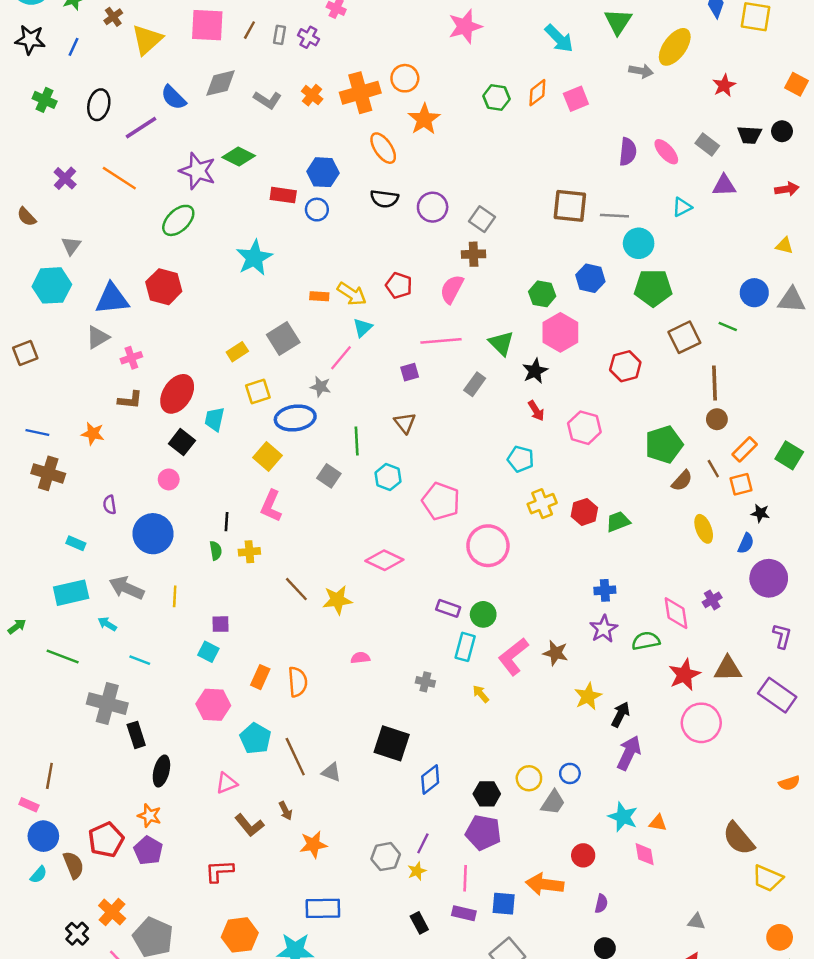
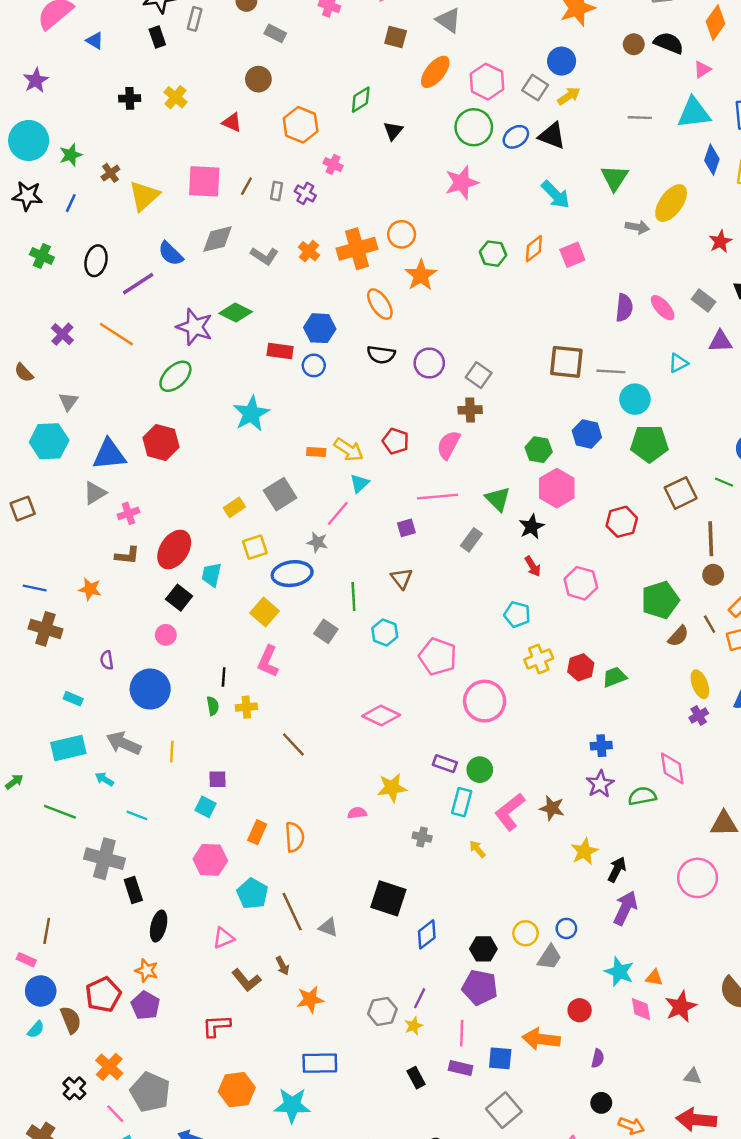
yellow star: (337, 600) -> (392, 788), moved
purple cross: (712, 600) -> (699, 716), moved
red star: (684, 675) -> (681, 1007), moved

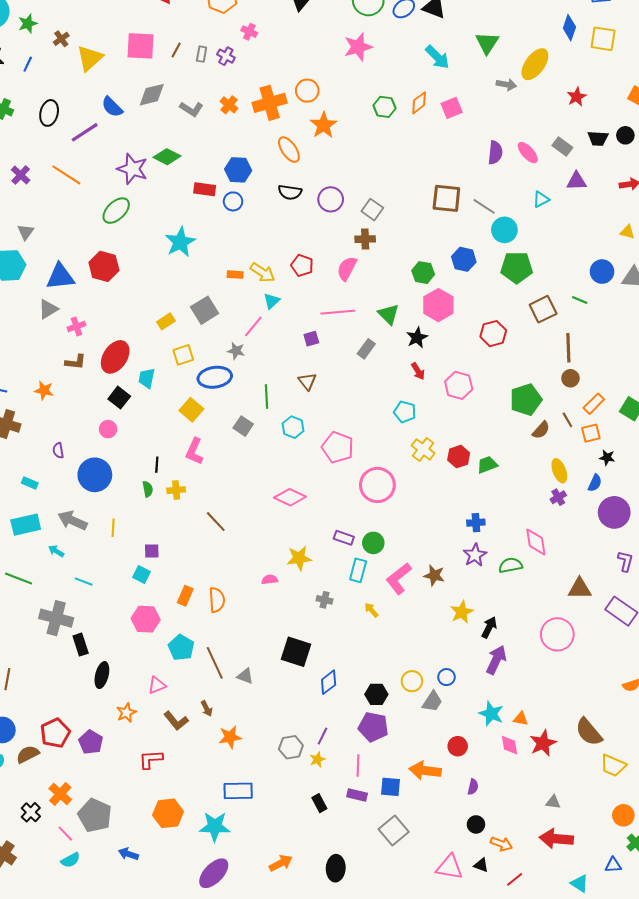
gray line: (611, 371) -> (484, 206), turned 30
yellow cross: (539, 659) -> (423, 449), turned -30
orange star: (147, 971) -> (126, 713), moved, turned 30
brown semicircle: (71, 1020) -> (28, 754), turned -95

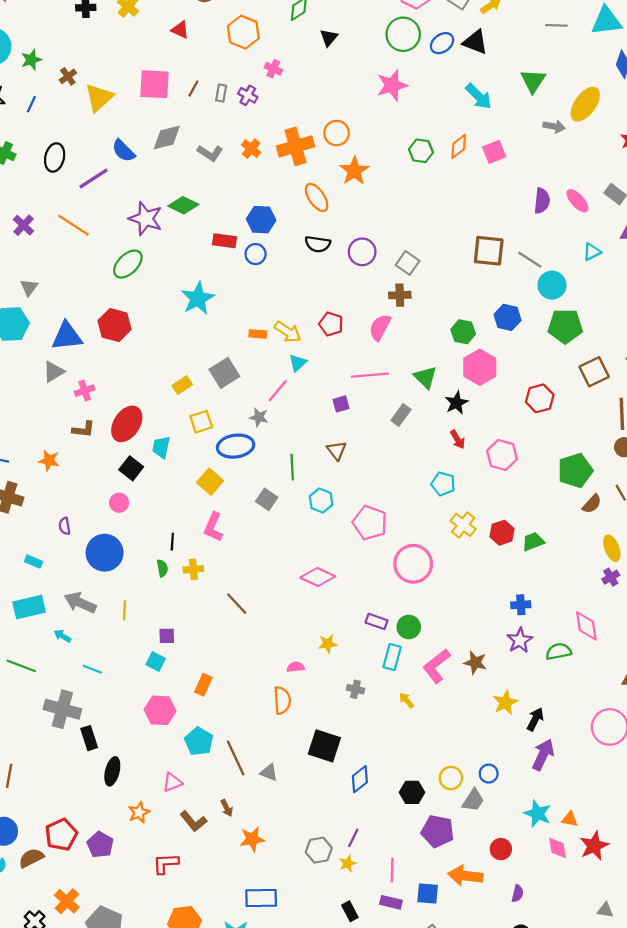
yellow star: (299, 558) -> (328, 644), size x0.7
orange semicircle: (217, 600) -> (282, 700), moved
purple pentagon: (373, 727) -> (438, 831), moved

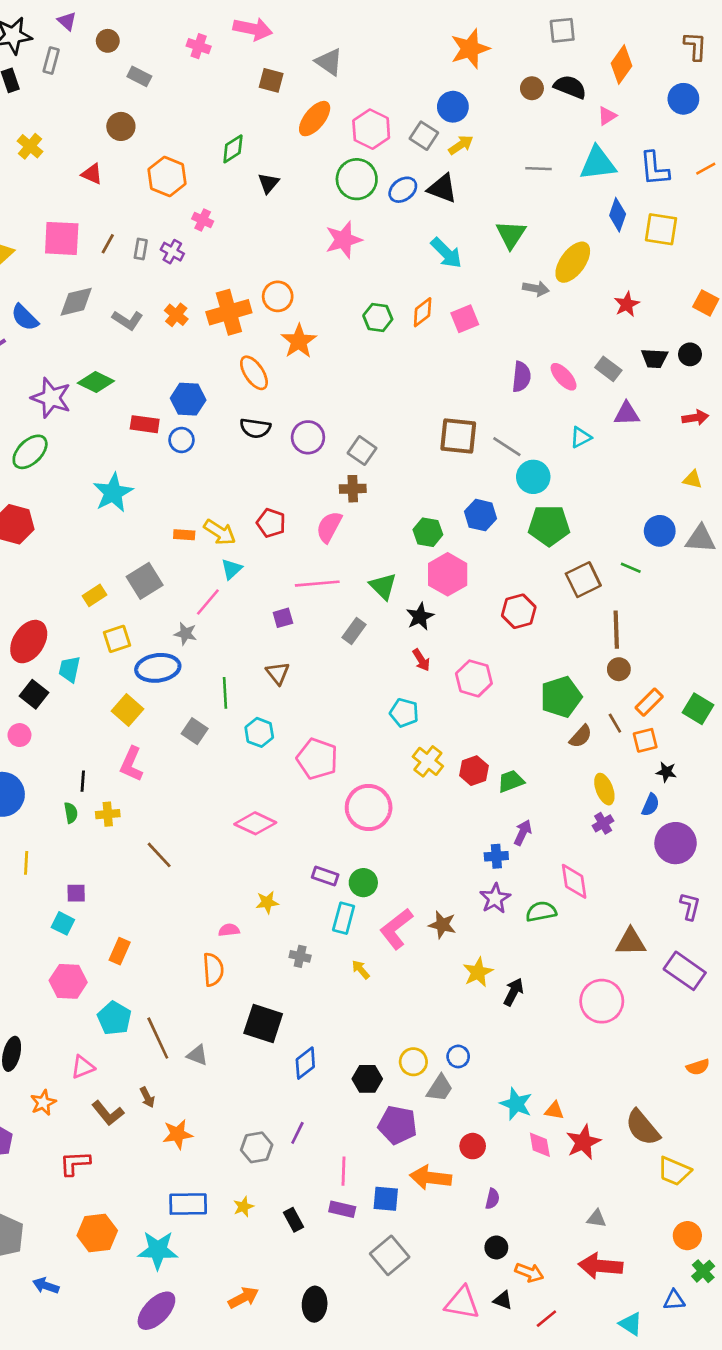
purple arrow: (543, 755) -> (523, 833), moved, size x0.7
yellow star: (348, 863) -> (243, 1207), moved

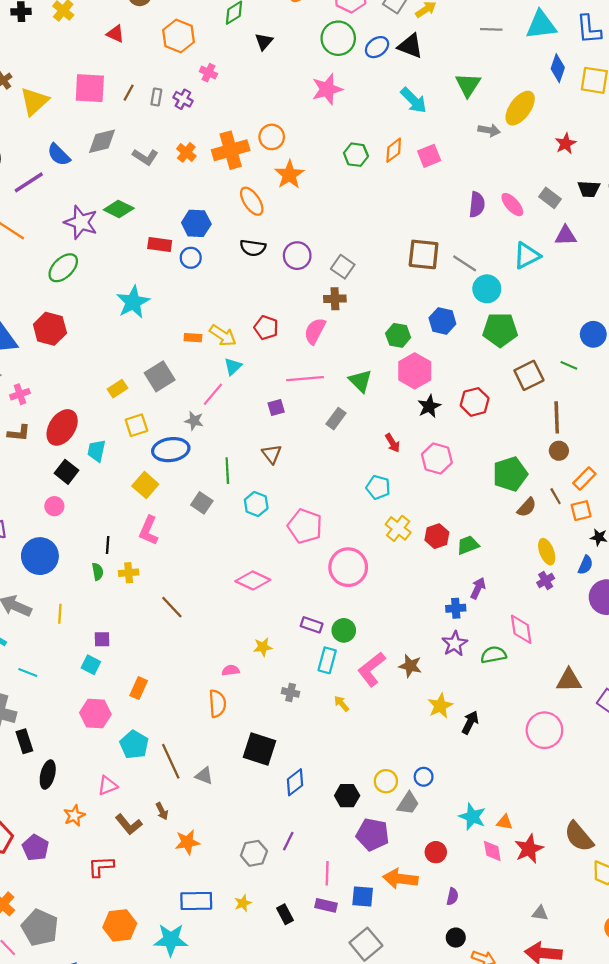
cyan triangle: (581, 437) -> (527, 256), size x1.5
black star: (420, 616) -> (429, 406), moved

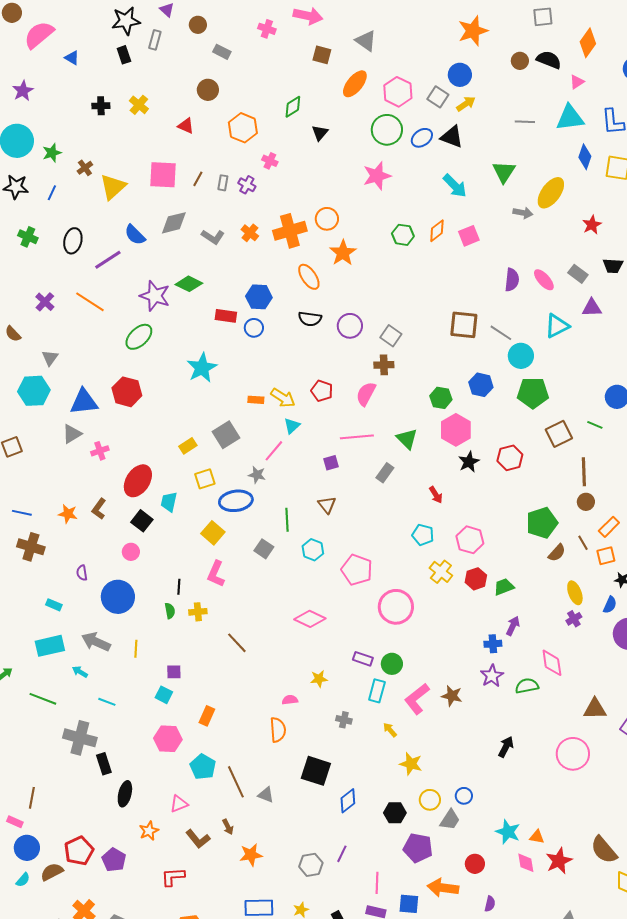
brown L-shape: (19, 433) -> (99, 509), moved, turned 120
pink hexagon: (437, 458) -> (470, 540), moved
yellow star: (440, 706) -> (411, 764), moved, turned -30

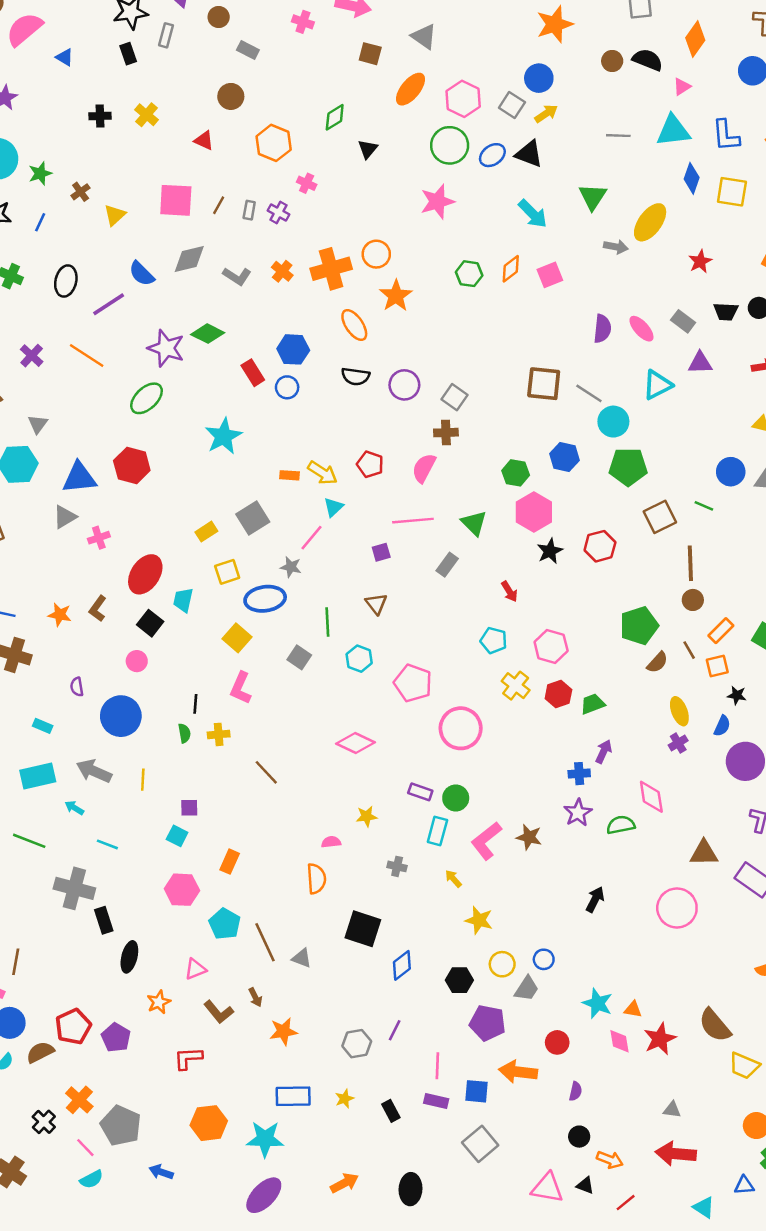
yellow triangle: (113, 187) -> (115, 215), size x0.7
red rectangle: (226, 316) -> (253, 373), turned 50

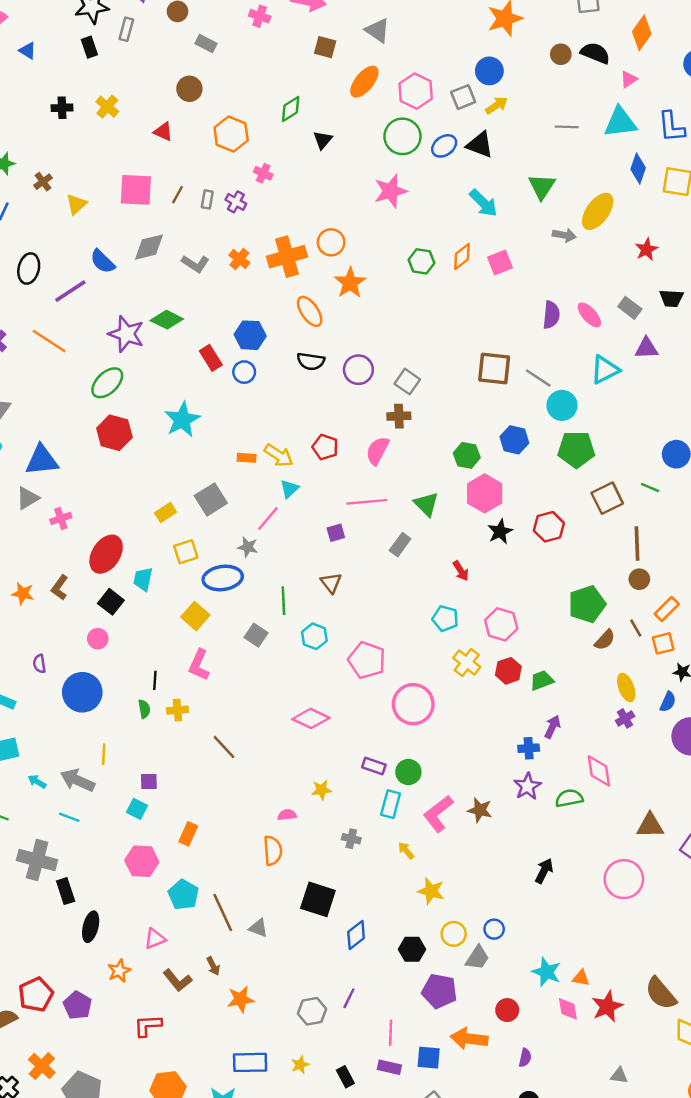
gray square: (512, 105) -> (463, 97), turned 35
red hexagon: (132, 466) -> (114, 433), moved
gray arrow: (94, 771) -> (78, 780), moved

